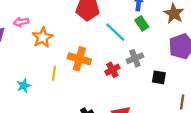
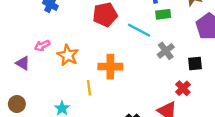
green rectangle: (142, 23) -> (163, 14), turned -48
red cross: (112, 70) -> (183, 88), moved

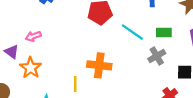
green rectangle: (163, 14) -> (164, 32), moved
orange star: (68, 55) -> (31, 68), moved

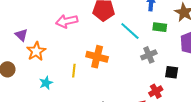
green rectangle: (164, 32) -> (160, 27), moved
pink arrow: (33, 36) -> (67, 21), moved, size x1.5

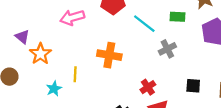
yellow line: (74, 71) -> (75, 74), moved
black square: (172, 72) -> (193, 86), moved
red cross: (156, 91) -> (148, 87), moved

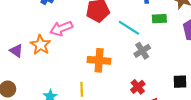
gray cross: (167, 49) -> (142, 51), moved
orange star: (40, 54) -> (40, 45), moved
yellow line: (75, 74) -> (82, 89), moved

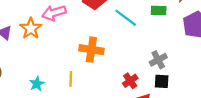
gray cross: (142, 51) -> (158, 60), moved
black square: (180, 82) -> (162, 81), moved

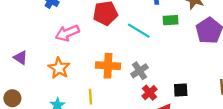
orange star: (31, 28) -> (59, 68), moved
gray cross: (158, 60) -> (140, 71), moved

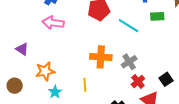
pink arrow: (67, 33) -> (53, 23), moved, turned 30
orange star: (59, 68) -> (45, 71), moved, turned 30
black square: (181, 90) -> (166, 79), turned -32

